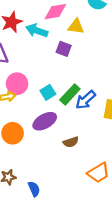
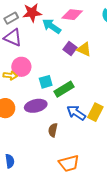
yellow triangle: (76, 26) -> (84, 49), moved
blue arrow: (86, 100) -> (76, 113), moved, turned 60
brown semicircle: (71, 142) -> (53, 130), turned 104

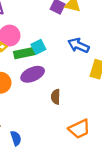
green rectangle: (64, 89) -> (25, 53), moved, turned 30
blue arrow: (76, 113) -> (79, 45), moved

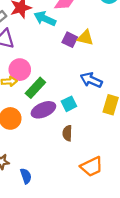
cyan square: (38, 47) -> (69, 104), moved
green rectangle: (25, 53) -> (35, 88), turned -36

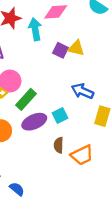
cyan arrow: (45, 19) -> (35, 29), turned 55
orange trapezoid: (92, 167) -> (82, 155), moved
blue semicircle: (26, 176) -> (17, 189), turned -32

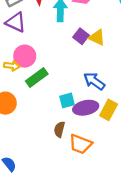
purple ellipse: (34, 122) -> (86, 108), moved
orange trapezoid: (82, 155) -> (80, 144), turned 35

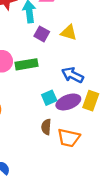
purple square: (81, 36) -> (42, 34), moved
green rectangle: (37, 77) -> (26, 64), moved, turned 35

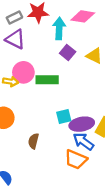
blue arrow: (73, 75) -> (83, 141), moved
brown semicircle: (46, 127) -> (33, 141), moved

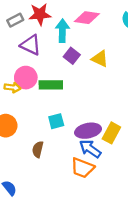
purple triangle: (15, 39) -> (31, 45), moved
cyan square: (64, 117) -> (56, 121), moved

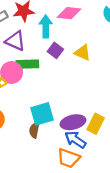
green rectangle: (51, 85) -> (27, 64), moved
cyan square: (56, 121) -> (42, 114), size x1.5
brown semicircle: (38, 149) -> (34, 130), moved

